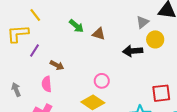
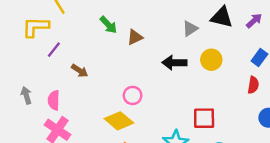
brown triangle: (99, 34) -> (135, 37), turned -48
yellow circle: (155, 39) -> (211, 60), moved
pink semicircle: (47, 84) -> (54, 100), moved

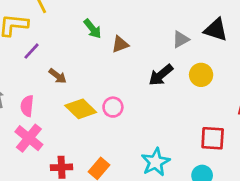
black arrow: (174, 63) -> (161, 75), turned -45
red square: (204, 118) -> (213, 138), moved
yellow diamond: (119, 121) -> (81, 109), moved

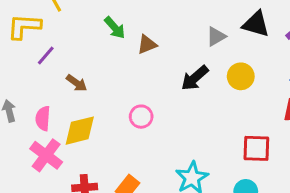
yellow diamond: (81, 109) -> (80, 131), moved, turned -56

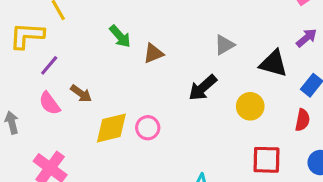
black triangle: (256, 24) -> (274, 63), moved
yellow circle: (241, 76) -> (250, 106), moved
pink semicircle: (43, 118) -> (50, 103), moved, turned -40
yellow diamond: (80, 131) -> (111, 128), moved

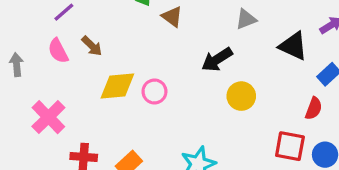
brown triangle: (153, 53) -> (172, 17), turned 50
yellow circle: (250, 106) -> (241, 96), moved
red square: (266, 160) -> (290, 146), moved

